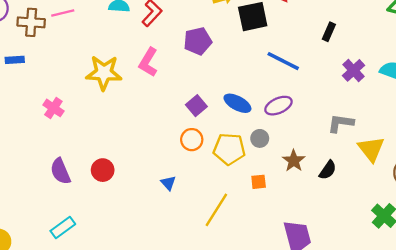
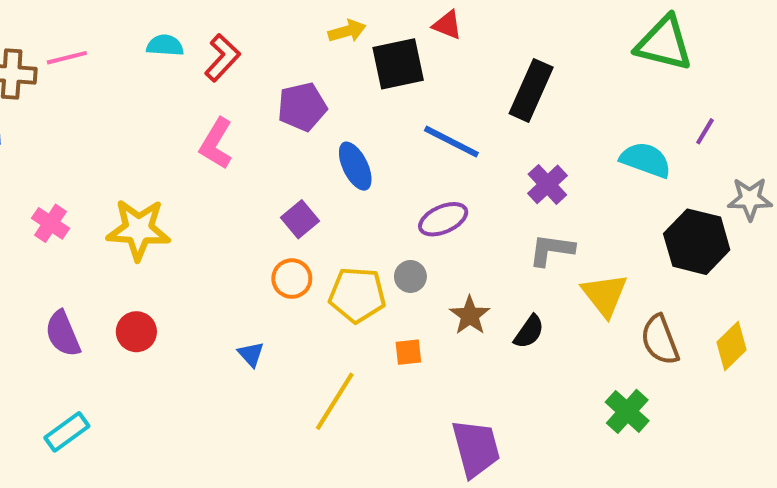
black rectangle: (329, 32) -> (531, 90), size x1.8
purple cross: (353, 70) -> (547, 184), moved
yellow star: (104, 73) -> (138, 229), moved
blue ellipse: (237, 103) -> (355, 166), moved, turned 36

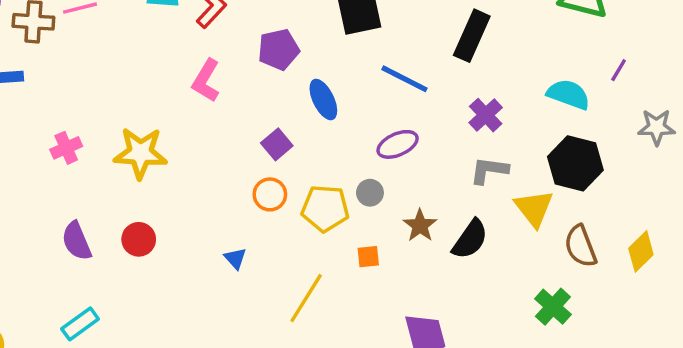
pink cross: (51, 223) -> (66, 148), turned 32
black hexagon: (697, 242) -> (575, 163), moved
black semicircle: (529, 332) -> (470, 239), size x1.4

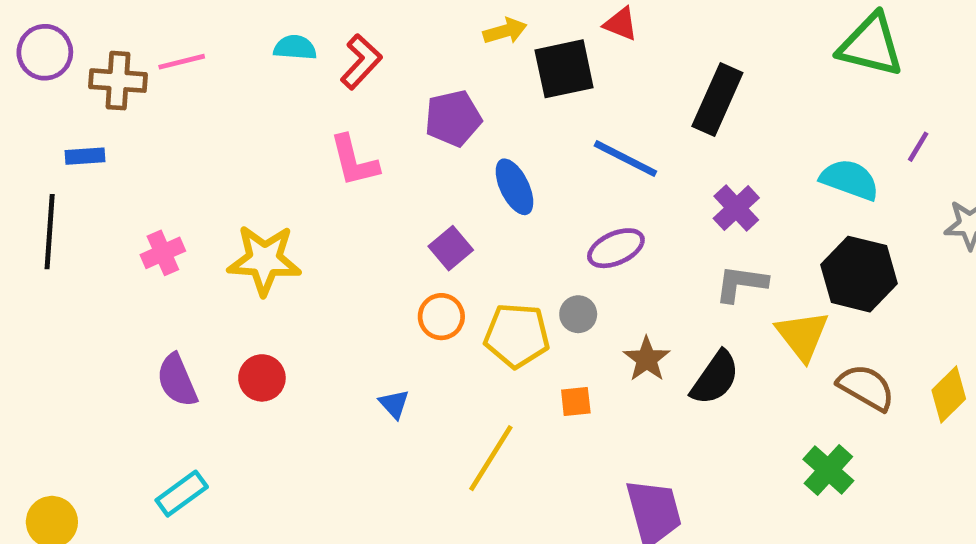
pink L-shape: (206, 81) -> (354, 161), turned -45
brown semicircle: (581, 246) -> (866, 387), turned 141

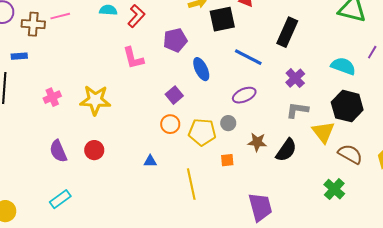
brown star: (647, 359) -> (257, 142), turned -30
blue triangle: (394, 404) -> (150, 161), turned -48
yellow line: (491, 458) -> (191, 184), turned -44

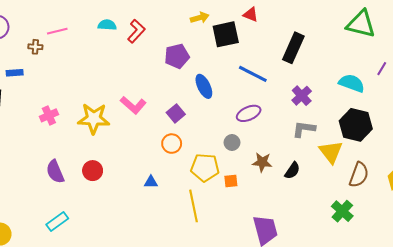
brown cross: (33, 24) -> (35, 47), moved, size x0.6
pink L-shape: (133, 58) -> (133, 105), moved, turned -35
yellow pentagon: (202, 132) -> (205, 167), moved
black semicircle: (286, 150) -> (292, 171), size x0.7
brown semicircle: (350, 154) -> (359, 175), turned 80

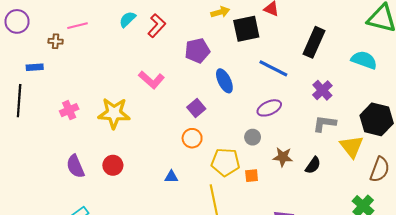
cyan semicircle: (107, 25) -> (127, 19), turned -48
cyan semicircle: (352, 83) -> (364, 60), moved
pink L-shape: (133, 105) -> (151, 80), moved

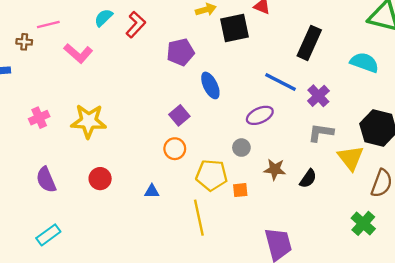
blue line: (273, 68) -> (281, 82), moved
pink L-shape: (151, 80) -> (78, 53), moved
red circle: (113, 165) -> (100, 179), moved

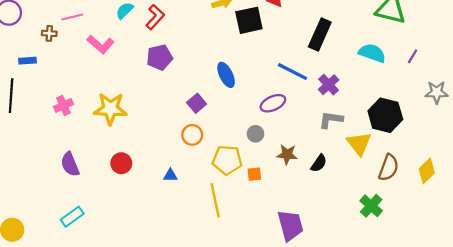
purple pentagon: (181, 52) -> (159, 57), moved

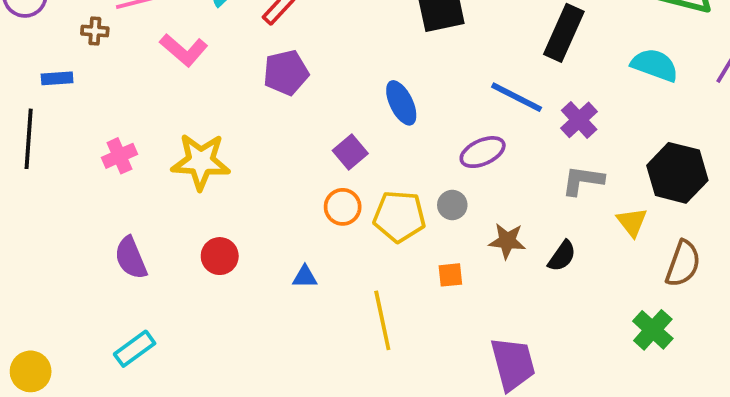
yellow triangle: (359, 144) -> (632, 222), size x0.7
yellow pentagon: (227, 160) -> (399, 216), moved

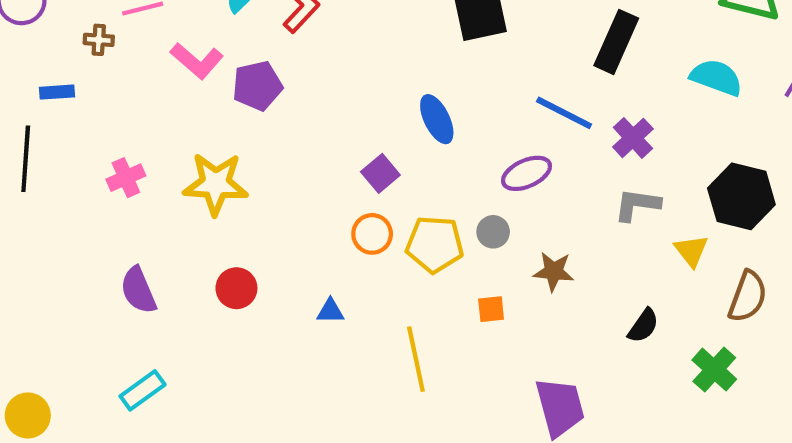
purple pentagon: (286, 73) -> (257, 86), moved
black semicircle: (562, 256) -> (643, 326), moved

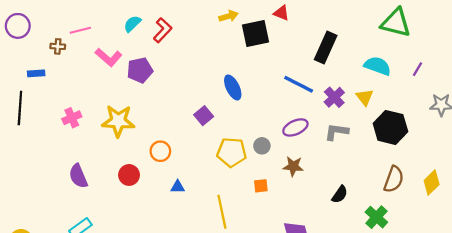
purple ellipse: (526, 173) -> (295, 127), moved
orange circle: (372, 234) -> (160, 151), moved
yellow triangle: (691, 251) -> (365, 97), moved

